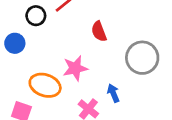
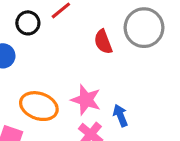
gray circle: (142, 58) -> (144, 28), moved
pink star: (75, 68) -> (86, 100), moved, turned 30

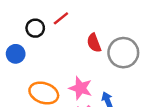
gray circle: (144, 28) -> (123, 53), moved

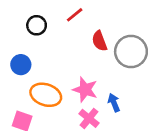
red line: (61, 18) -> (75, 15), moved
blue circle: (16, 54) -> (21, 65), moved

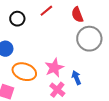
red semicircle: (100, 41) -> (77, 15), moved
pink star: (85, 90) -> (54, 68), turned 30

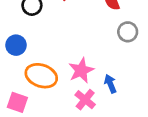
gray circle: (89, 39) -> (128, 32), size x0.6

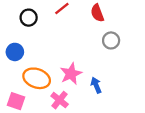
pink cross: (85, 100) -> (60, 100), moved

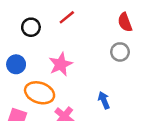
red semicircle: (97, 13) -> (125, 22), moved
pink star: (71, 74) -> (61, 64), moved

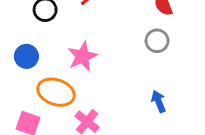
blue arrow: (104, 100) -> (159, 101), moved

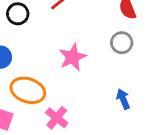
pink star: (82, 56) -> (73, 57), moved

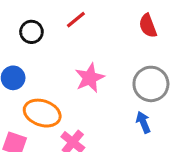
gray circle: (122, 43) -> (151, 84), moved, size x1.5

